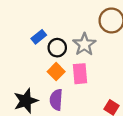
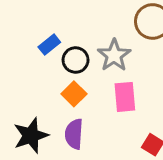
pink rectangle: (80, 74) -> (125, 97), moved

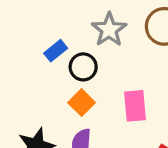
gray star: (114, 55) -> (109, 30), moved

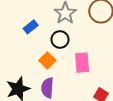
black circle: (83, 67) -> (60, 40), moved

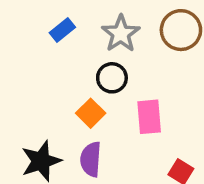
blue rectangle: (31, 27) -> (62, 30), moved

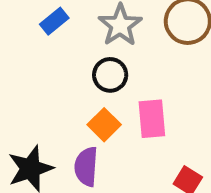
orange square: (91, 113) -> (104, 125), moved

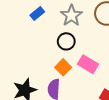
pink rectangle: (152, 119) -> (88, 64), turned -54

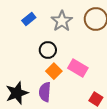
black circle: (66, 41) -> (48, 50), moved

